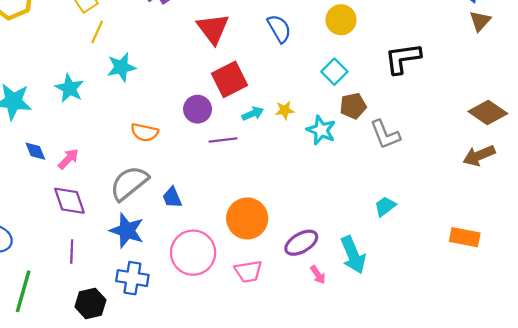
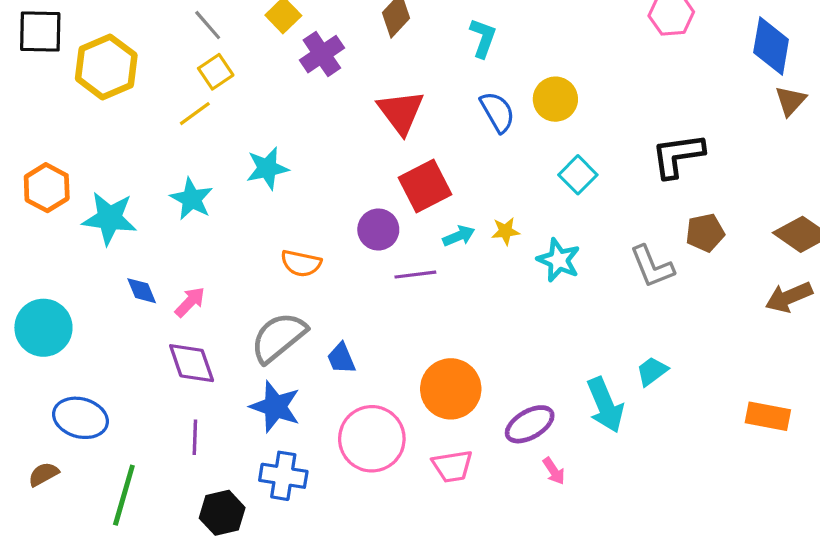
yellow circle: (341, 20) -> (555, 99), moved
yellow line: (97, 32) -> (195, 114), moved, turned 30
brown pentagon: (353, 106) -> (705, 233), moved
cyan arrow: (353, 255) -> (605, 405), moved

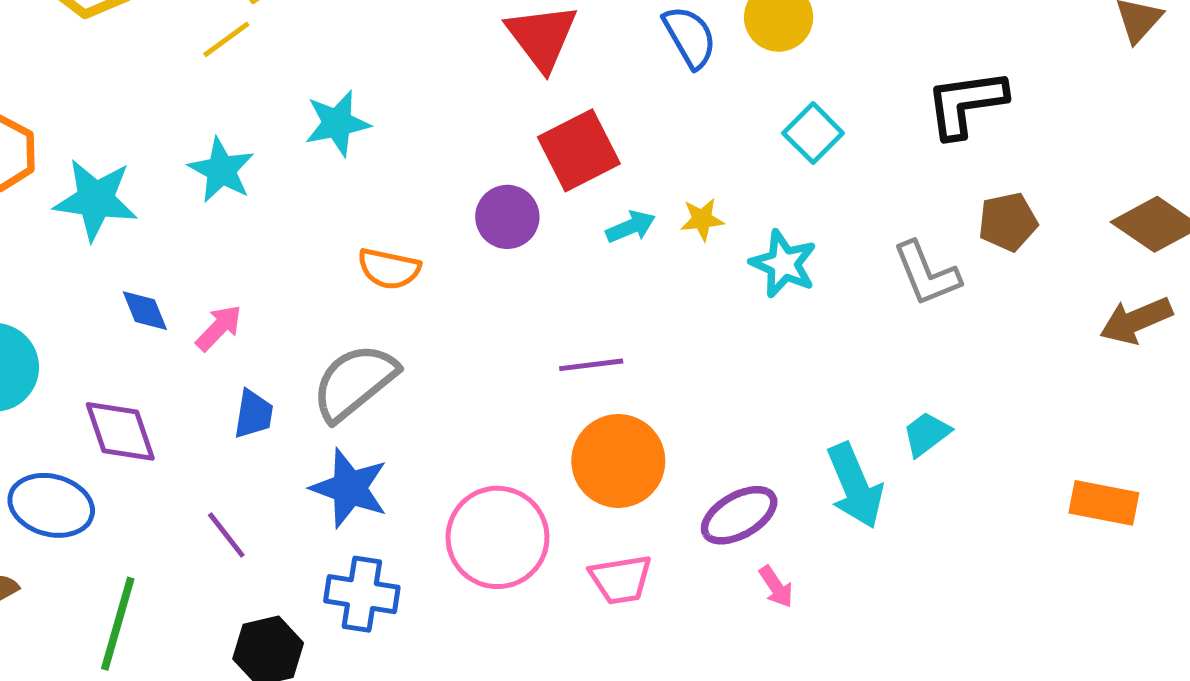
purple line: (415, 275) -> (591, 365), moved
blue trapezoid: (341, 358) -> (253, 414), moved, turned -148
purple diamond: (192, 363) -> (120, 431), moved
purple line: (195, 437) -> (226, 535), turned -40

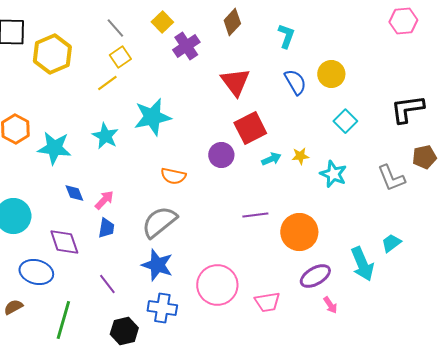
cyan star: (337, 123) -> (152, 117), size x1.4
blue trapezoid: (253, 414) -> (106, 228), moved
orange circle: (618, 461) -> (299, 232), moved

